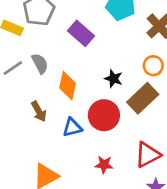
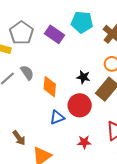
purple rectangle: (81, 33) -> (54, 34), moved
brown arrow: (39, 111) -> (19, 138), moved

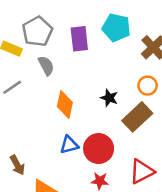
purple rectangle: (54, 34) -> (79, 39), turned 42
gray semicircle: (27, 73) -> (46, 66), moved
red circle: (80, 105) -> (99, 149), moved

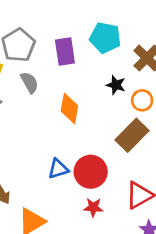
black star: (109, 98) -> (116, 85), moved
orange diamond: (65, 105) -> (69, 108), moved

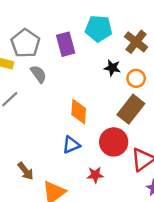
orange diamond: (69, 108) -> (79, 111), moved
red circle: (91, 172) -> (114, 142), moved
red star: (93, 207) -> (95, 175), moved

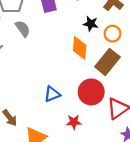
orange diamond: (79, 111) -> (80, 48), moved

